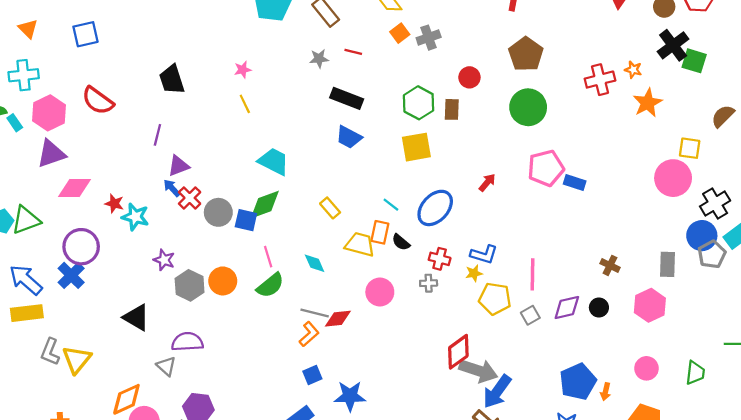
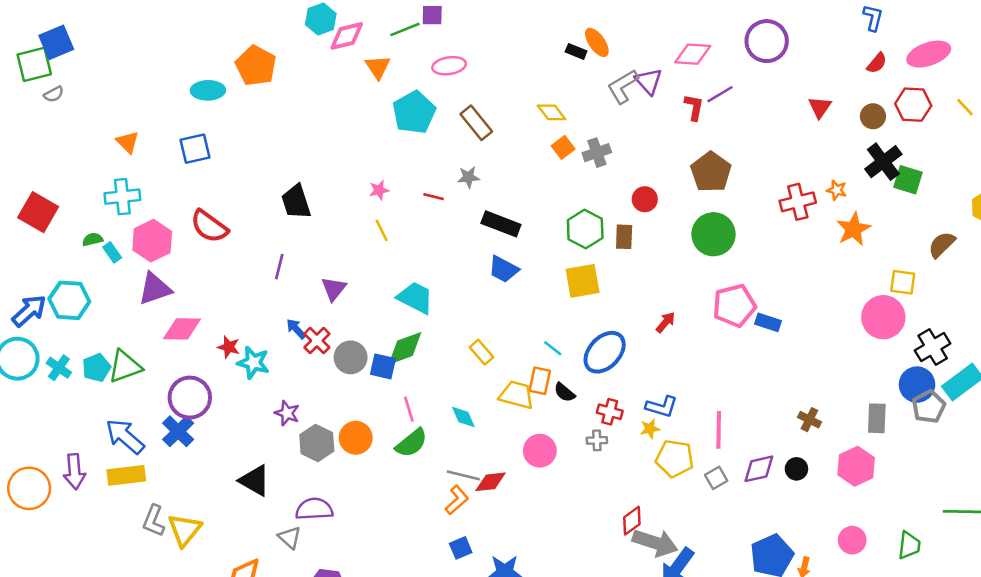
red line: (353, 52) -> (434, 197), moved
purple triangle: (178, 166) -> (334, 289), moved, turned -30
red diamond: (458, 352) -> (632, 521), size x0.7

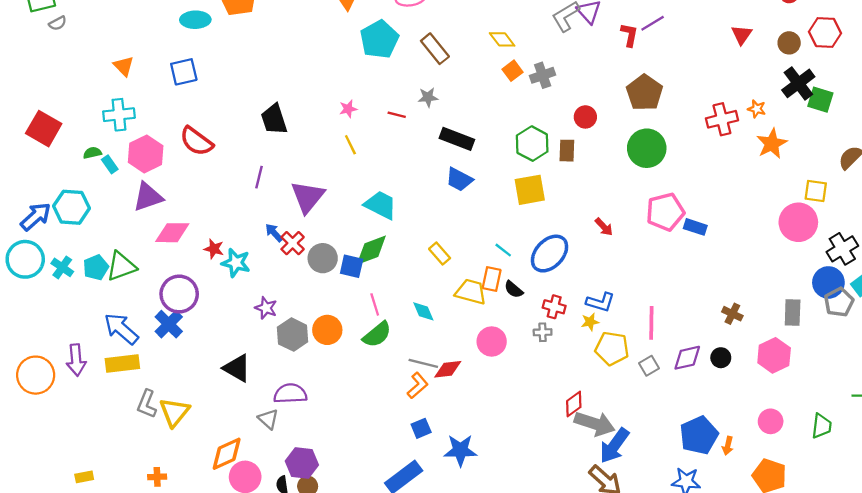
purple triangle: (334, 289) -> (308, 197), size x1.5
red arrow: (666, 322) -> (604, 227), turned 96

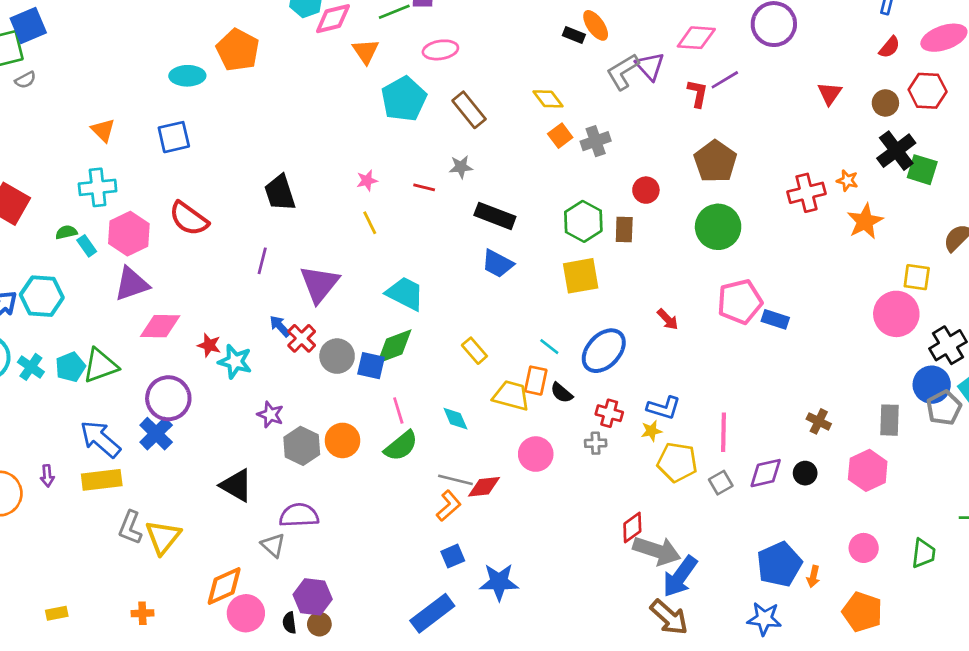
purple arrow: (76, 360) -> (47, 476), size x0.6

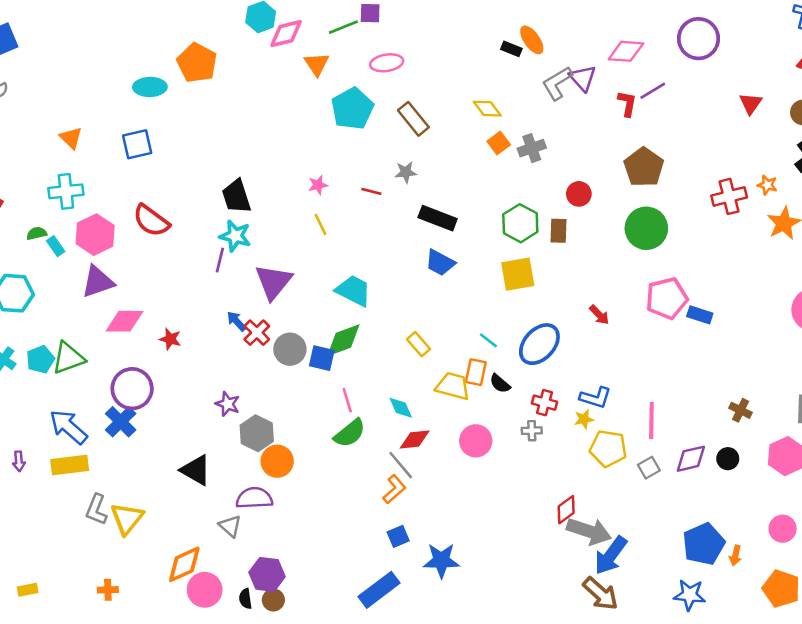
cyan star: (235, 362) -> (235, 236), moved
orange circle: (342, 440) -> (277, 461), moved
gray line: (455, 480) -> (401, 465), turned 36
red diamond: (484, 487) -> (415, 440), moved

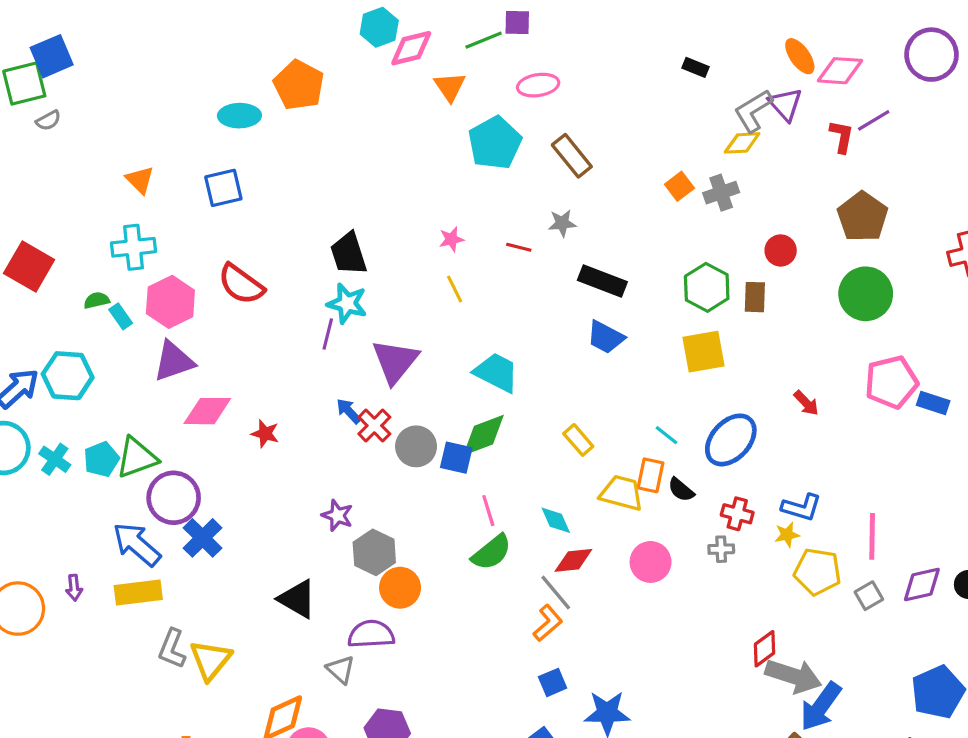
orange ellipse: (532, 40) -> (800, 56), moved
yellow diamond: (487, 109) -> (742, 143), moved, turned -56
purple circle: (132, 389) -> (174, 498), moved

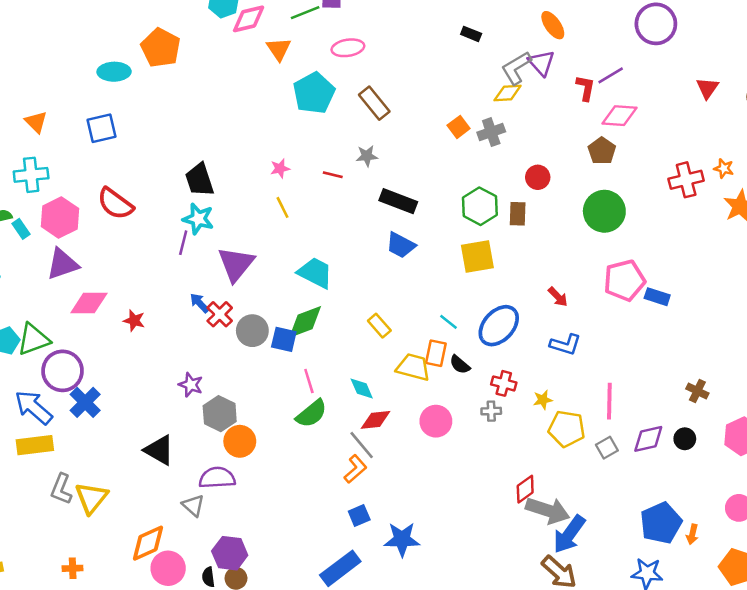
pink diamond: (840, 71) -> (619, 116), moved
brown pentagon: (862, 217) -> (602, 151), size x0.7
blue L-shape: (801, 507) -> (565, 344), moved

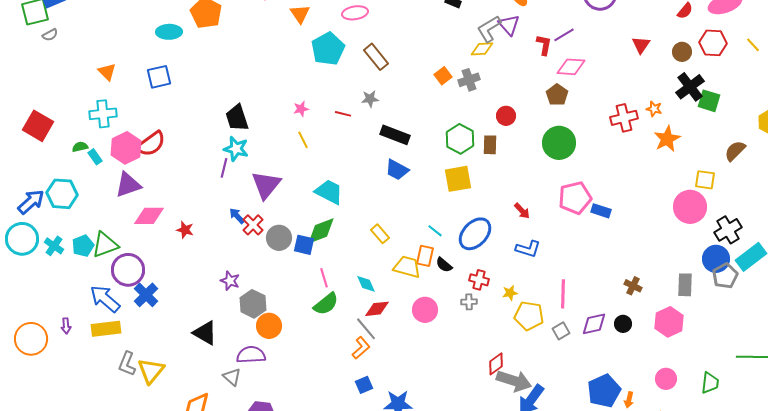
red semicircle: (115, 204) -> (151, 144), moved, turned -72

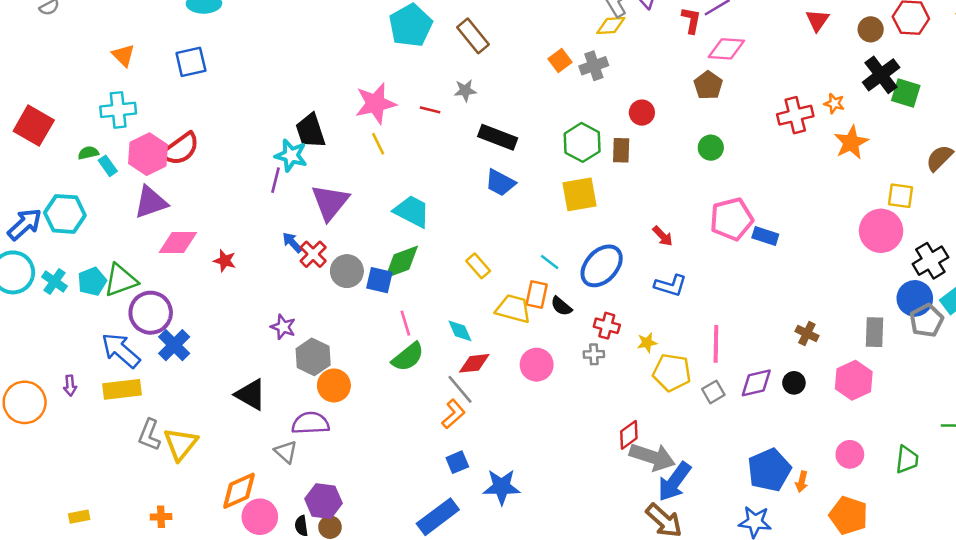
pink star: (301, 109) -> (375, 103), size x2.0
black trapezoid: (237, 118) -> (310, 131), moved
green circle: (559, 143) -> (711, 148), size x0.6

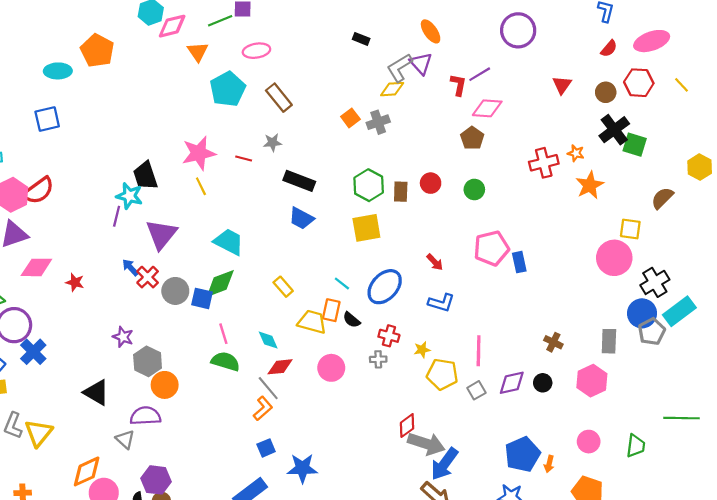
red circle: (642, 113) -> (431, 183), moved
blue rectangle: (765, 236) -> (519, 262), turned 60
green semicircle: (408, 357) -> (226, 361), turned -124

